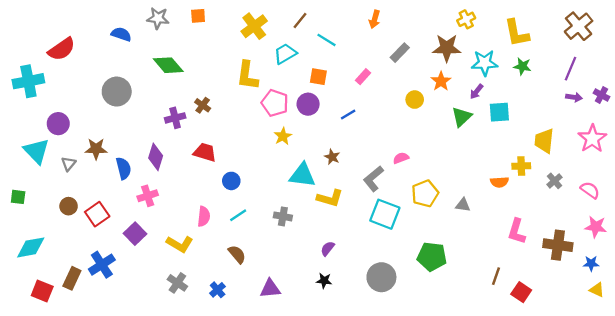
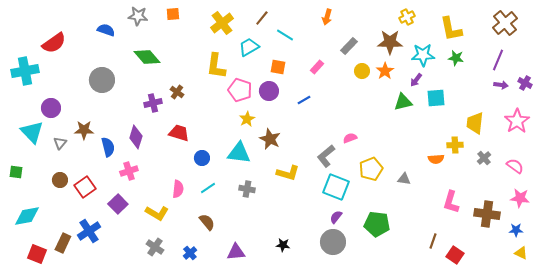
yellow circle: (415, 100) -> (362, 71), moved
green triangle: (462, 117) -> (403, 102), turned 30
brown star: (332, 157) -> (270, 139), moved, size x1.5
cyan triangle: (302, 175) -> (239, 153), moved
purple semicircle: (328, 249) -> (336, 217), moved

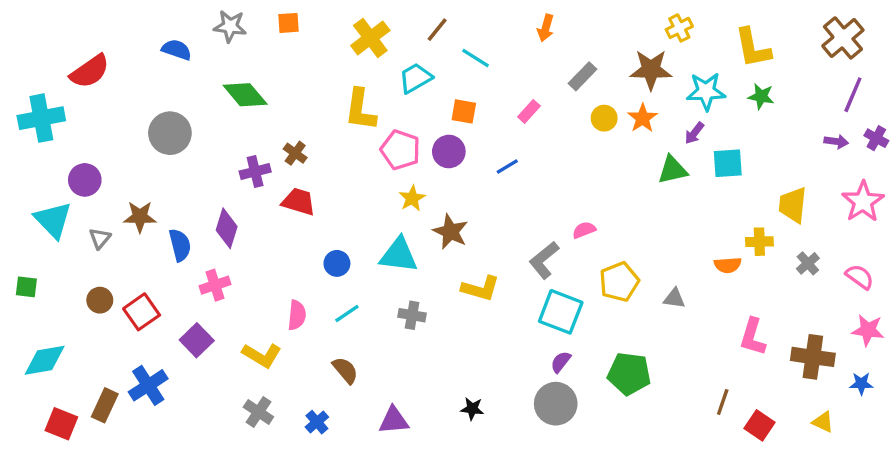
purple line: (498, 60) -> (853, 95), moved
red trapezoid: (179, 133) -> (299, 202), moved
yellow triangle: (521, 253) -> (823, 422), moved

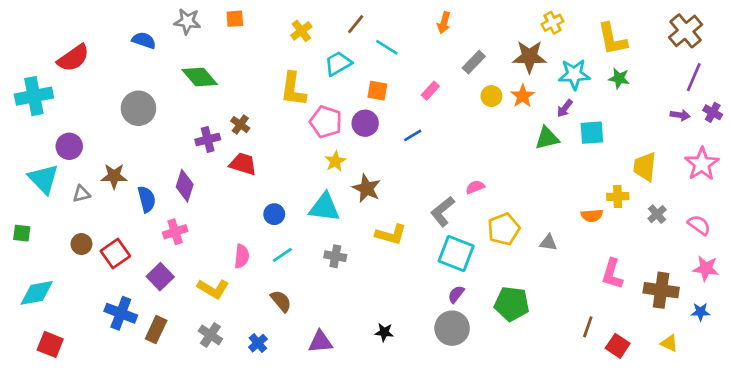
yellow cross: (370, 38) -> (301, 31), size x0.7
gray triangle: (100, 238) -> (81, 194), turned 36
blue cross: (148, 385) -> (121, 313), turned -36
brown rectangle: (105, 405) -> (156, 330), moved

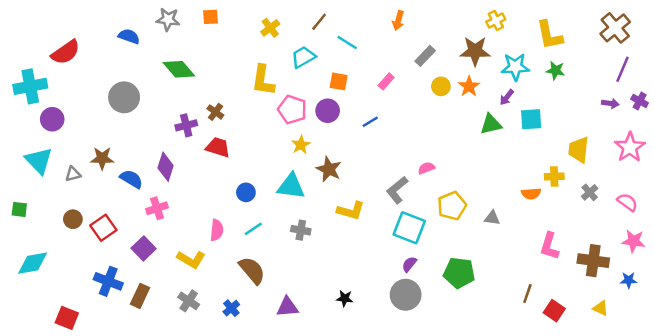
purple circle: (69, 146) -> (52, 119), moved
blue semicircle: (147, 199) -> (131, 179), turned -45
brown semicircle: (281, 301) -> (252, 270), size x1.4
red square: (50, 344) -> (67, 318), moved

